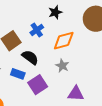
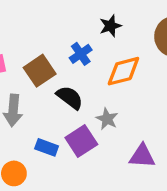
gray star: (62, 66) -> (107, 119), moved
blue rectangle: (18, 74) -> (47, 147), moved

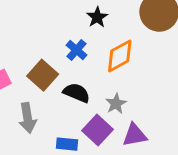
gray star: (107, 119) -> (116, 104), turned 30
purple triangle: (142, 156) -> (135, 135), moved

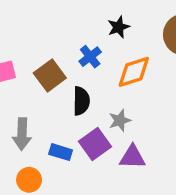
black semicircle: (77, 93) -> (81, 101), turned 56
gray arrow: (28, 118) -> (22, 134), moved

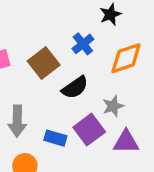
black semicircle: (81, 101) -> (75, 87), turned 56

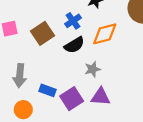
black semicircle: (75, 87) -> (74, 45), moved
purple square: (89, 130) -> (72, 99), moved

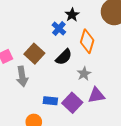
blue cross: (73, 21) -> (59, 28), moved
orange diamond: (105, 34) -> (87, 41), turned -45
gray arrow: (20, 76) -> (22, 77), moved

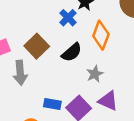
purple triangle: (96, 95) -> (108, 101), turned 30

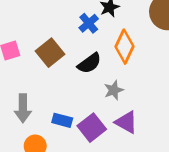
gray arrow: (20, 73) -> (23, 108), moved

